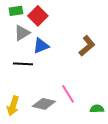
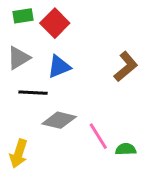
gray triangle: (22, 33) -> (19, 58), moved
gray diamond: (44, 104) -> (59, 120), moved
green semicircle: (97, 109) -> (126, 149), moved

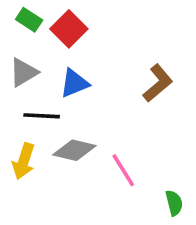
green rectangle: (23, 16) -> (29, 20), turned 42
green semicircle: (126, 149) -> (174, 203), moved, turned 78
yellow arrow: (19, 154) -> (24, 161), moved

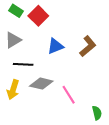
blue triangle: (74, 83) -> (55, 46), moved

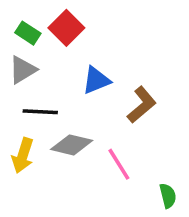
green rectangle: (16, 11) -> (28, 33), moved
brown L-shape: (88, 46) -> (142, 105), moved

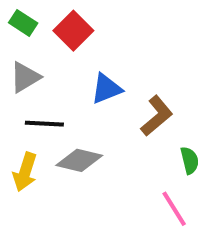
green rectangle: (28, 33) -> (23, 23), moved
pink line: (119, 164) -> (174, 209), moved
green semicircle: (168, 196) -> (190, 160), moved

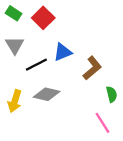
gray triangle: (25, 77) -> (15, 45), turned -30
black line: (44, 124) -> (36, 65), moved, turned -30

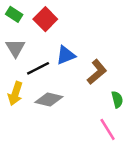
yellow arrow: (15, 101) -> (15, 94), moved

